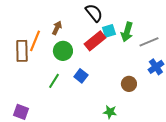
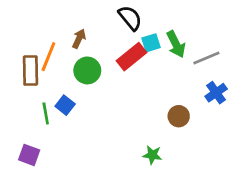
green arrow: (127, 32) -> (176, 44), turned -42
blue square: (81, 76) -> (65, 105), moved
green line: (54, 81) -> (46, 113), moved, turned -42

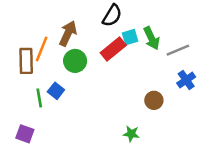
black semicircle: (130, 18) -> (112, 16), turned 70
brown arrow: (79, 39) -> (68, 33), size x1.5

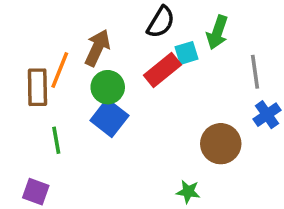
green arrow: (152, 38) -> (217, 32), moved, turned 45
gray line: (178, 50) -> (255, 72), turned -75
blue square: (56, 91) -> (109, 118), moved, size x1.5
brown circle: (154, 100) -> (221, 144), size x1.5

